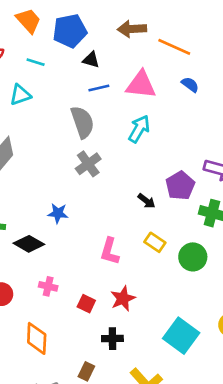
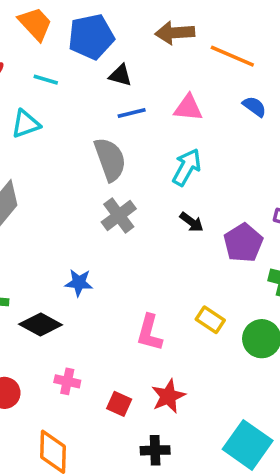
pink triangle: (141, 85) -> (188, 108), size x0.7
black arrow: (147, 201) -> (192, 222), moved

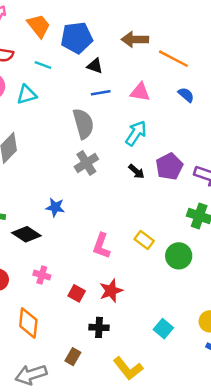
purple pentagon: (243, 243) -> (169, 166), moved
cyan square: (248, 445) -> (163, 329), size x0.6

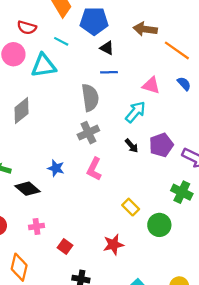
pink triangle: (140, 92) -> (151, 85), moved
cyan triangle: (27, 95) -> (44, 66), size x1.4
pink L-shape: (101, 246) -> (94, 169), moved
pink cross: (42, 275) -> (36, 226), turned -32
red star: (111, 291) -> (113, 245), moved

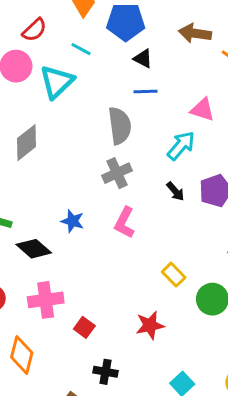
red semicircle: (27, 28) -> (34, 30), turned -60
cyan triangle: (44, 66) -> (57, 82), turned -36
pink cross: (36, 226) -> (46, 300), size x1.6

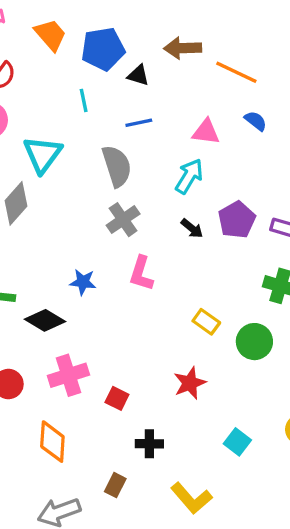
cyan line: (81, 49) -> (84, 100), moved, turned 60
black triangle: (143, 59) -> (138, 75), moved
cyan triangle: (57, 82) -> (42, 154), moved

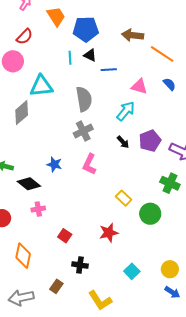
black triangle: (138, 75) -> (90, 55), moved
blue line: (139, 123) -> (109, 70), moved
cyan triangle: (42, 154) -> (41, 86), turned 40
pink cross: (68, 375) -> (38, 209), moved, size x0.6

